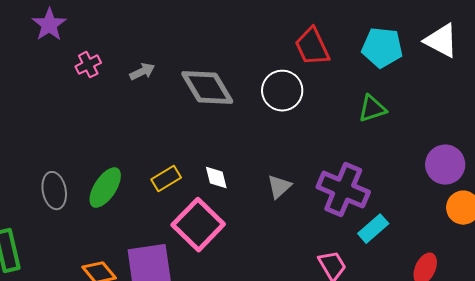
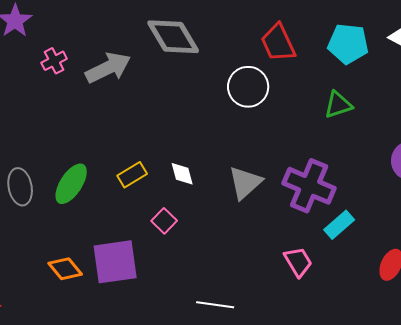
gray arrow: (142, 72) -> (108, 68), size x1.8
gray diamond: (207, 88) -> (173, 37), moved
gray triangle: (279, 187) -> (245, 183), size x1.4
pink square: (198, 225) -> (164, 221), size x0.5

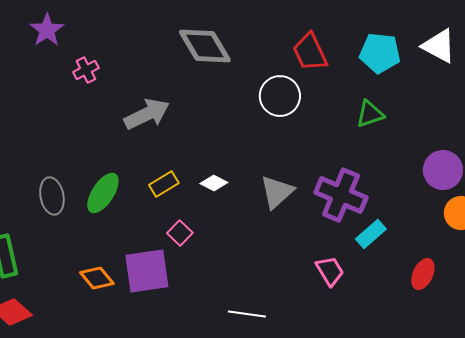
gray arrow: (108, 68) -> (147, 114), moved
white diamond: (182, 174) -> (214, 183), turned -48
pink square: (164, 221) -> (180, 233), moved

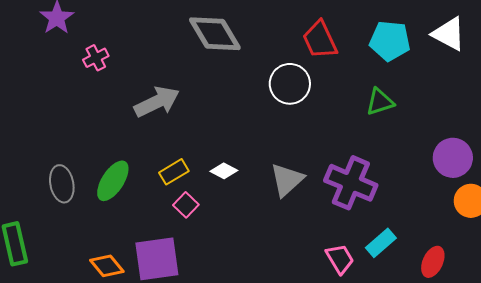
pink square: (180, 233) -> (186, 205), moved
cyan rectangle: (371, 234) -> (381, 243), moved

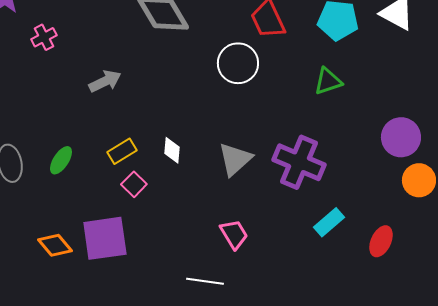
gray arrow: (157, 102) -> (105, 81), size x0.7
white diamond: (224, 171) -> (172, 150), turned 68
green ellipse: (113, 181) -> (61, 160), size x0.7
pink trapezoid: (340, 259) -> (234, 234), moved

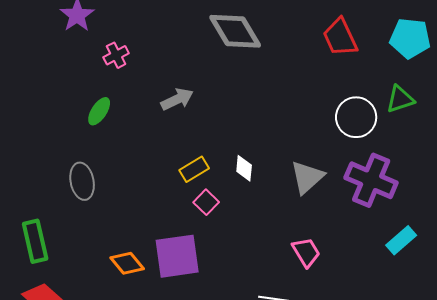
white circle: (238, 63) -> (356, 117), moved
green ellipse: (61, 160) -> (99, 111), moved

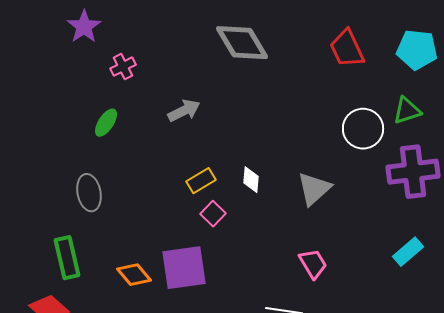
purple cross: (371, 180) -> (413, 172), moved, turned -30
green rectangle: (35, 241) -> (67, 258), moved

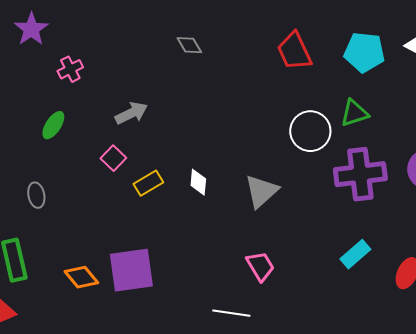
gray diamond: (242, 43) -> (189, 45), size x0.5
gray ellipse: (89, 193) -> (36, 195), size x0.7
pink square: (213, 214) -> (113, 158), moved

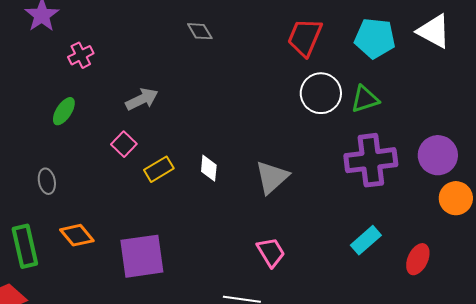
red trapezoid: (294, 51) -> (305, 37), turned 48
white circle: (310, 131) -> (321, 93), moved
orange diamond: (81, 277) -> (77, 235), moved

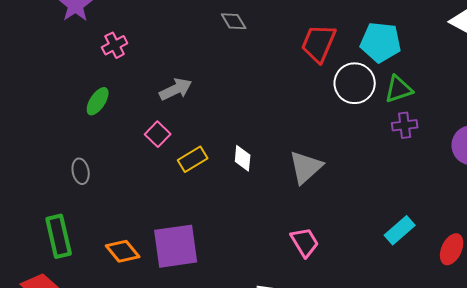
red trapezoid: (305, 37) -> (319, 43), moved
cyan pentagon: (375, 38) -> (381, 42), moved
purple cross: (371, 160) -> (405, 125), moved, size x0.5
orange diamond: (77, 235) -> (123, 251), moved

